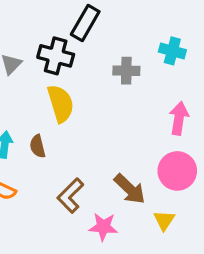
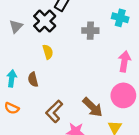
black cross: (56, 56) -> (45, 21), turned 30
yellow semicircle: (61, 104) -> (48, 52), size x0.6

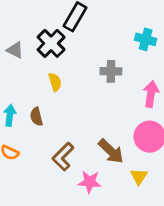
gray triangle: (16, 26) -> (15, 50), turned -48
gray cross: (90, 31) -> (111, 71), moved

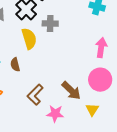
gray cross: (111, 71) -> (50, 24), moved
yellow semicircle: (55, 82) -> (29, 39), size x1.5

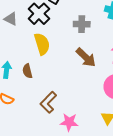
gray cross: (50, 24) -> (82, 24), moved
brown arrow: (71, 91) -> (86, 57), moved

